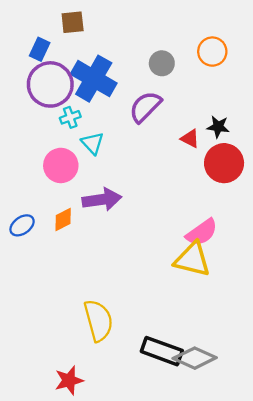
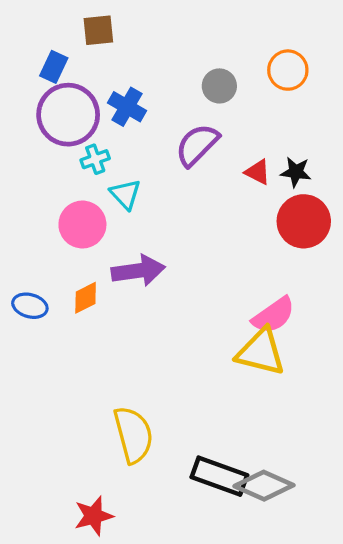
blue cross: (94, 79) -> (127, 107), size x0.6
red triangle: (190, 138) -> (258, 172), moved
blue ellipse: (22, 225) -> (30, 306), turned 50

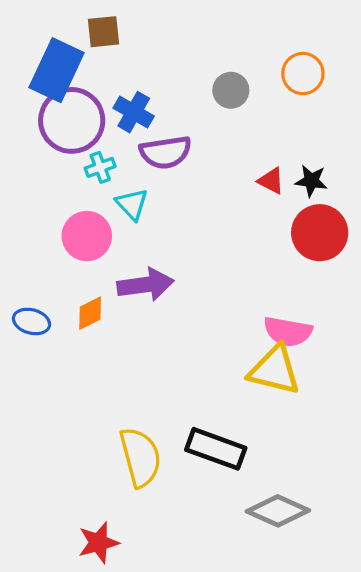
blue rectangle: (54, 67) -> (57, 70), size x1.8
purple semicircle: (197, 145) -> (166, 152), moved, turned -144
pink semicircle: (274, 315) -> (288, 332), turned 45
black rectangle: (219, 476) -> (216, 449), moved

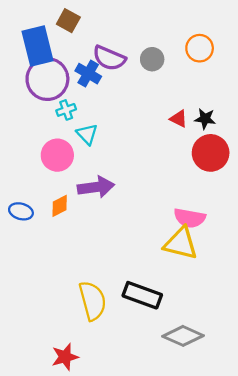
brown square: (104, 32) -> (68, 21), turned 35
blue rectangle: (57, 70) -> (37, 46), turned -39
purple semicircle: (166, 152) -> (109, 58), moved, turned 32

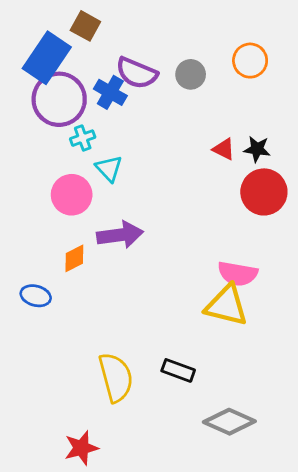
blue rectangle: (37, 46) -> (47, 58), turned 48
blue ellipse: (21, 211) -> (36, 296), moved
black rectangle: (142, 295) -> (178, 370), size x0.7

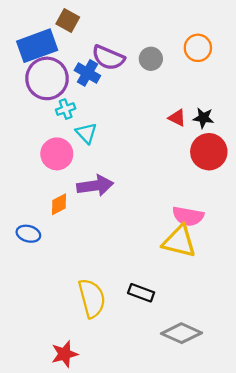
blue rectangle: (47, 58) -> (37, 46), turned 36

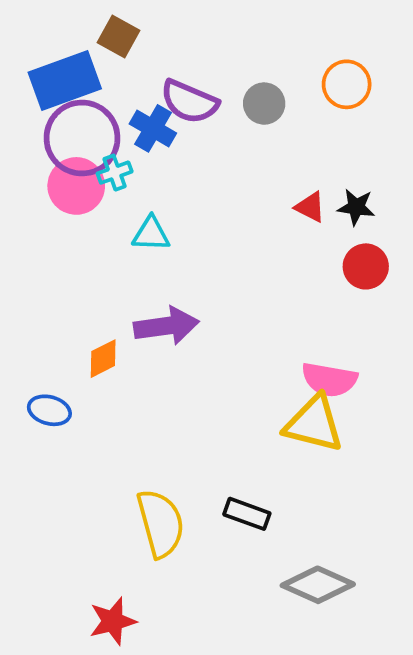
cyan cross: (66, 109) -> (115, 173), moved
cyan triangle: (86, 133) -> (151, 234), turned -45
red circle: (209, 152) -> (366, 266), size x0.7
pink circle: (57, 154) -> (76, 186), moved

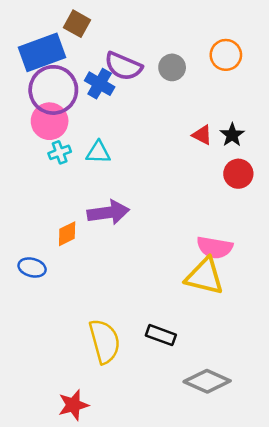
cyan cross: (115, 173) -> (60, 152), moved
black star: (356, 207) -> (232, 135), turned 30

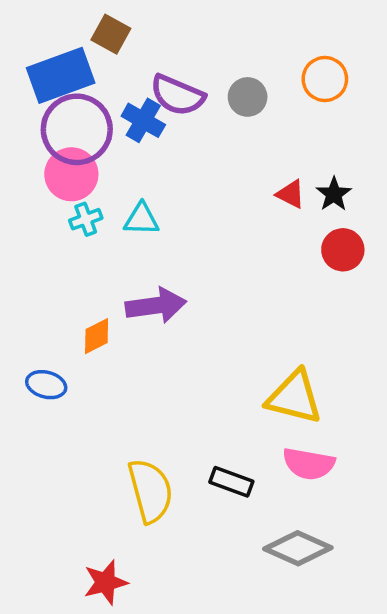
pink semicircle: (215, 247) -> (309, 464), moved

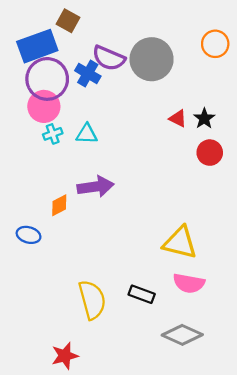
orange circle: (325, 79) -> (215, 44), moved
gray circle: (248, 97) -> (152, 59), size x1.8

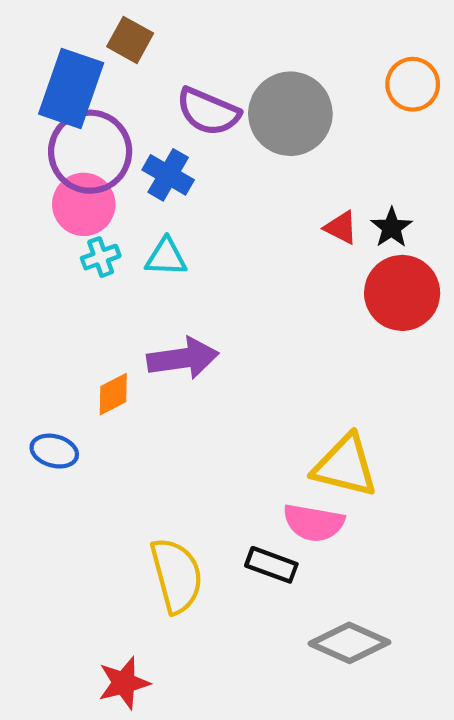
blue rectangle: (37, 46) -> (71, 88), turned -51
blue cross: (88, 73) -> (168, 175), moved
red circle: (210, 153) -> (402, 293), size x1.5
pink semicircle: (189, 283) -> (314, 523), moved

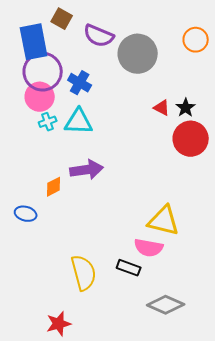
blue rectangle: (71, 88) -> (34, 42), turned -30
purple semicircle: (208, 112) -> (99, 36), moved
cyan triangle: (166, 257) -> (79, 122), size x1.4

